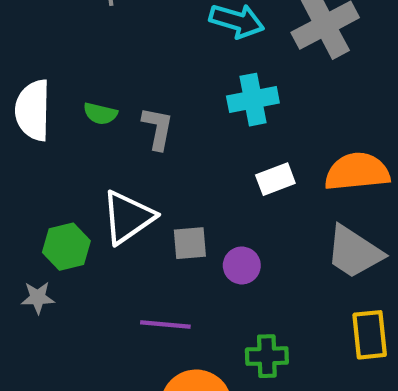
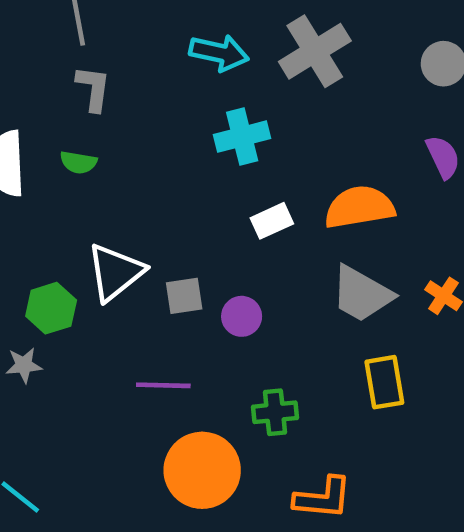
gray L-shape: (158, 128) -> (93, 88), moved

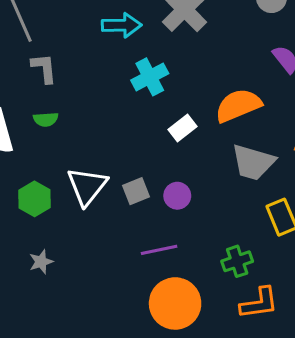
green hexagon: (51, 308) -> (35, 199), moved
purple line: (163, 385) -> (159, 250), moved
green cross: (275, 412) -> (237, 261), moved

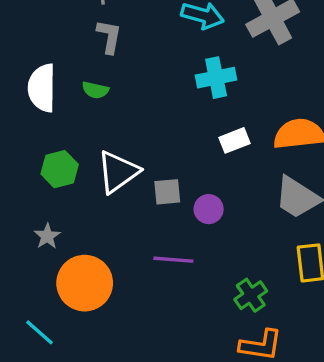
green cross: (237, 261) -> (251, 295), turned -32
gray star: (41, 262) -> (47, 236), turned -30
orange circle: (175, 303) -> (85, 283), moved

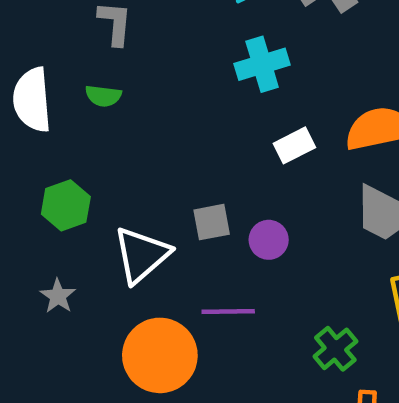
white triangle: (118, 172) -> (142, 255), moved
orange circle: (85, 283) -> (160, 355), moved

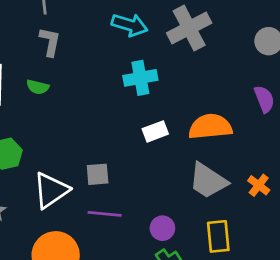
purple circle: (269, 240) -> (162, 228), moved
purple line: (228, 311) -> (105, 214), moved

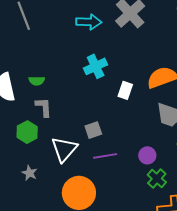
gray L-shape: (50, 42) -> (44, 107), moved
cyan cross: (140, 78) -> (96, 66), moved
white rectangle: (155, 131) -> (125, 90), turned -36

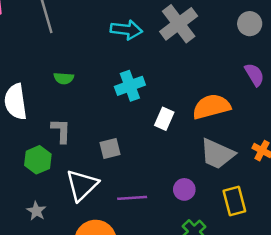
green semicircle: (37, 81) -> (64, 78), moved
gray square: (93, 130) -> (110, 148), moved
purple circle: (147, 155) -> (184, 189), moved

